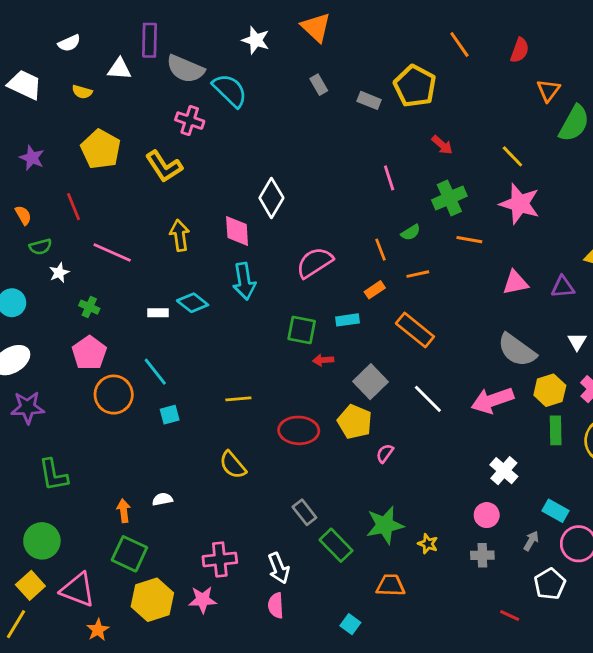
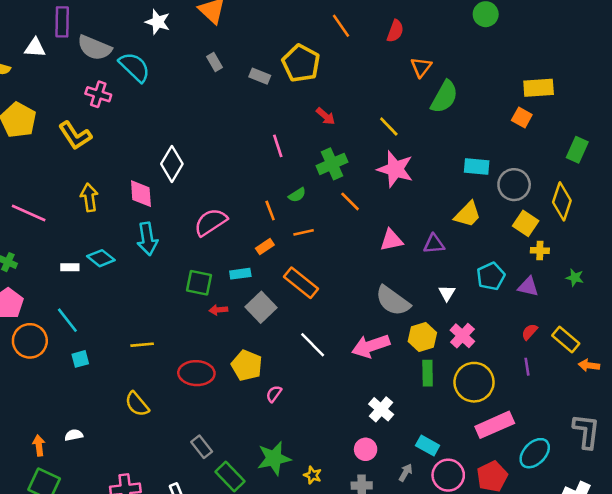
orange line: (469, 240) -> (350, 201), turned 35
gray square: (370, 382) -> (261, 307), moved

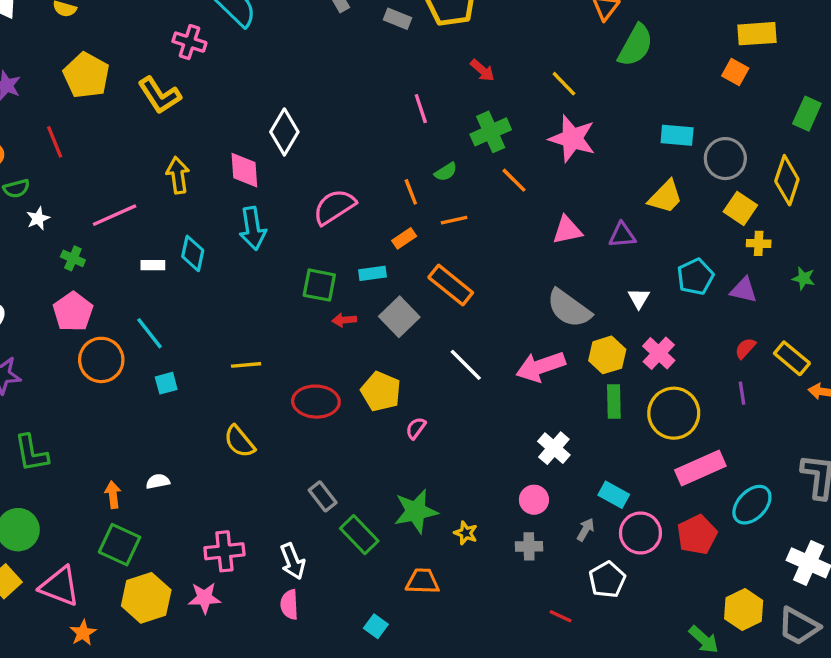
pink line: (29, 213) -> (115, 215), moved, turned -48
cyan diamond: (101, 258) -> (193, 253), turned 64

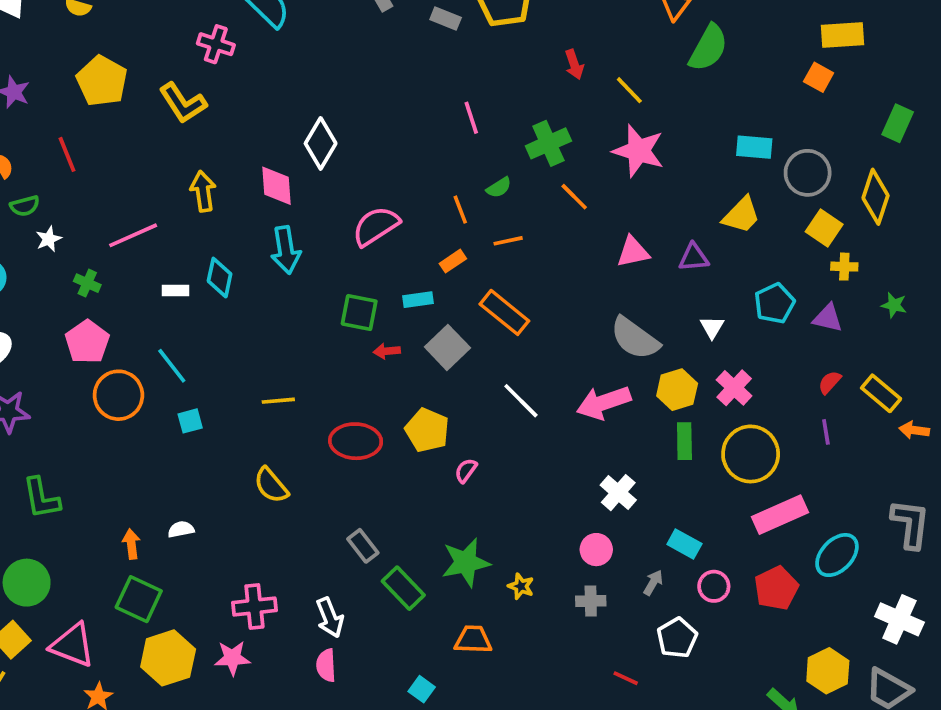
red arrow: (482, 70) -> (574, 64), moved, turned 30
pink circle: (640, 533) -> (714, 586), size x0.7

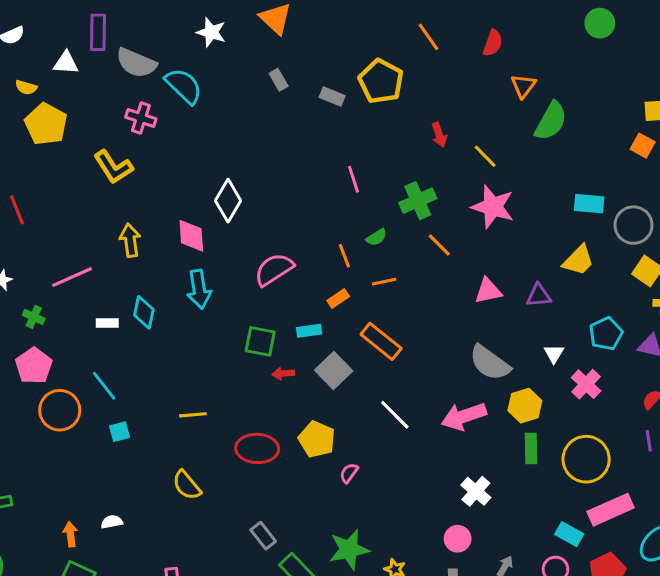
yellow pentagon: (102, 81) -> (46, 124), moved
pink cross: (734, 388) -> (586, 384), moved
cyan rectangle: (684, 544) -> (569, 534), moved

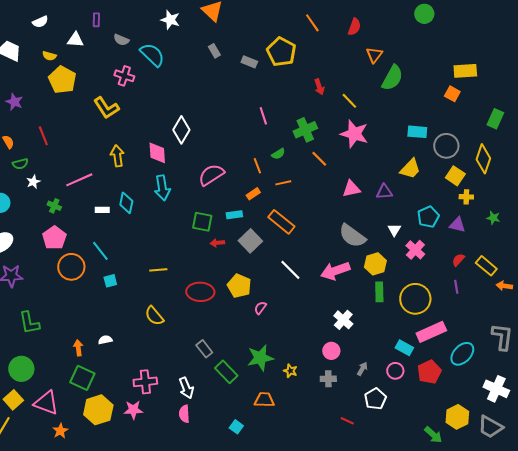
purple rectangle: (98, 32) -> (96, 20), size x0.6
gray semicircle: (136, 63) -> (121, 40), size x0.6

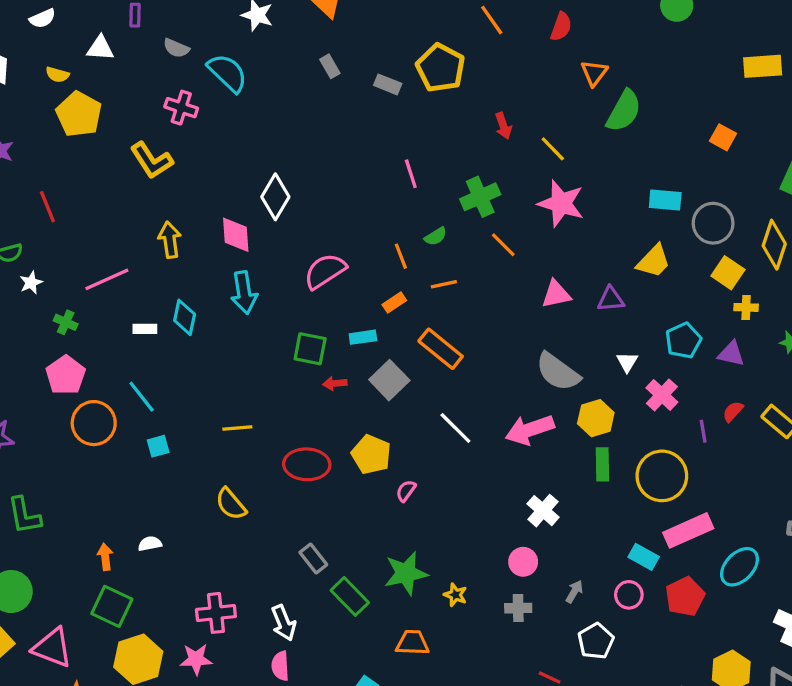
yellow rectangle: (465, 71) -> (763, 66), moved
purple line: (456, 287) -> (703, 431), moved

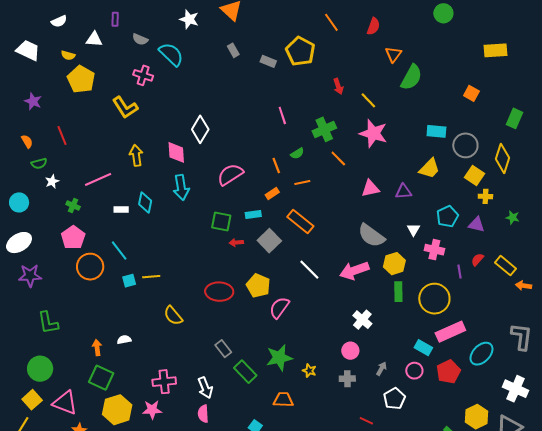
pink cross: (662, 395) -> (434, 250), turned -30
yellow line: (237, 428) -> (151, 277), moved
pink semicircle: (406, 491) -> (279, 308), size x1.6

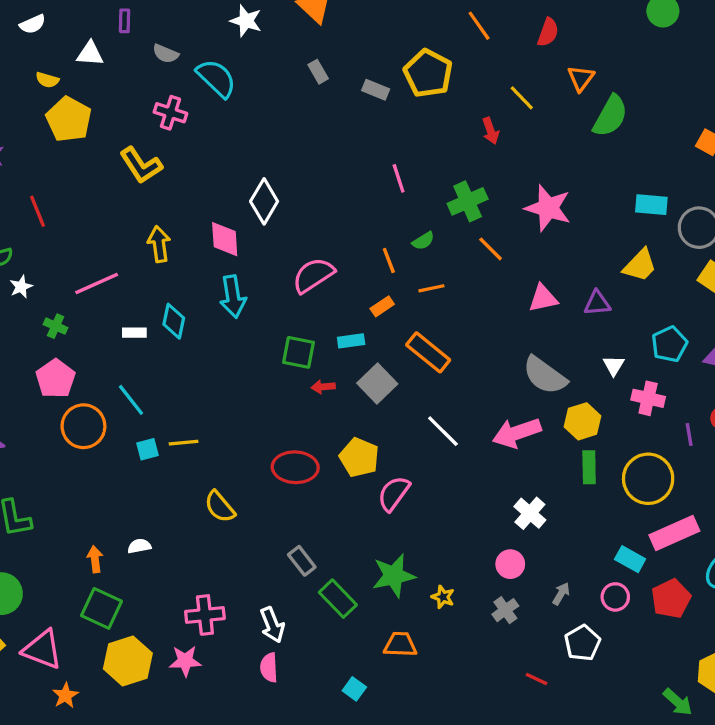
yellow line: (368, 100) -> (522, 98), moved
gray cross: (347, 379) -> (505, 610), turned -35

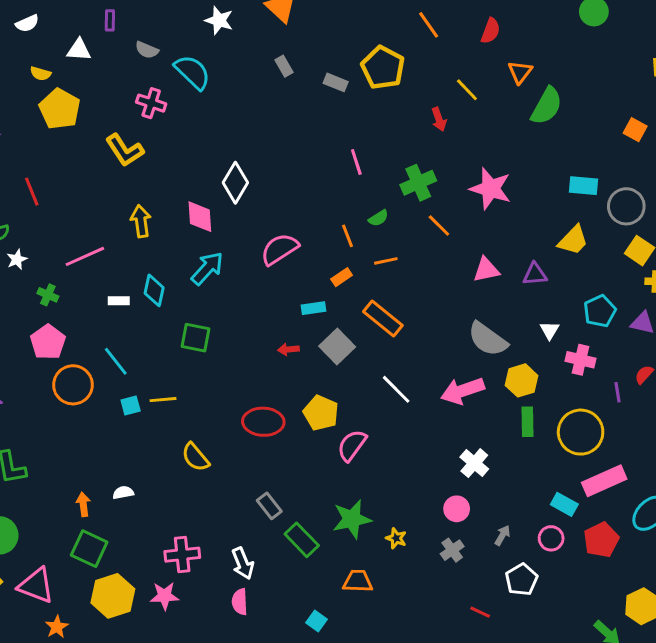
cyan arrow: (233, 297) -> (207, 268), turned -129
green square: (298, 352) -> (195, 338), moved

